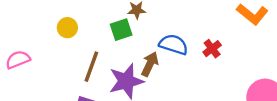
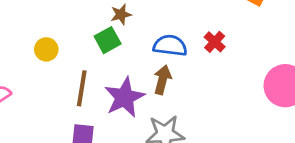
brown arrow: (150, 64) -> (162, 80), moved

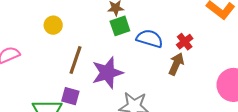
green square: (108, 40) -> (120, 26), moved
brown arrow: (162, 80) -> (176, 64), moved

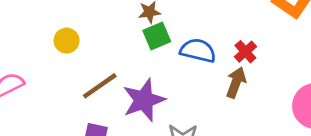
brown line: (76, 60) -> (100, 86), turned 40

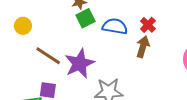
brown line: (100, 86) -> (48, 56), turned 72

